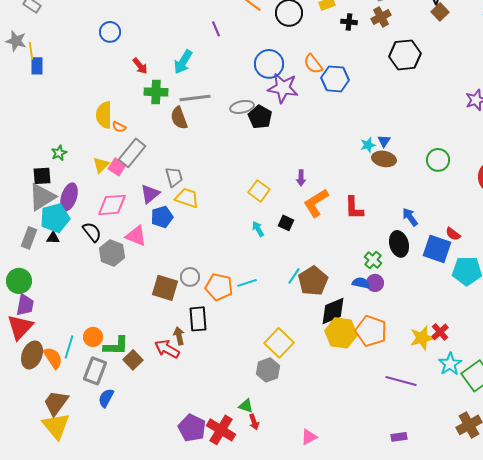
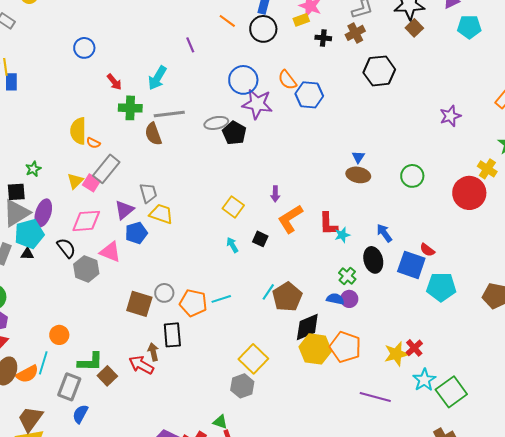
cyan star: (368, 145) -> (342, 235), moved
orange circle: (93, 337) -> (59, 335), moved
orange semicircle: (53, 358) -> (27, 374), turned 95

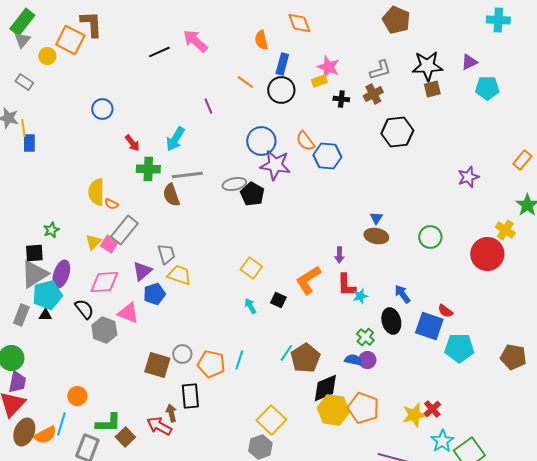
brown square: (414, 28) -> (432, 89), turned 30
purple arrow: (275, 194) -> (339, 255), moved
cyan line: (221, 299) -> (239, 360), turned -54

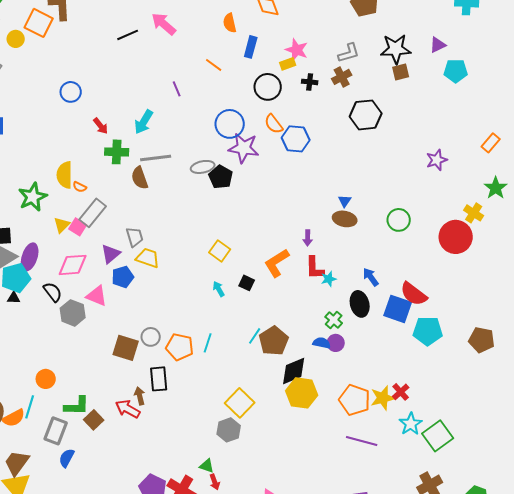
black circle: (281, 90) -> (268, 87), moved
green star: (51, 230) -> (33, 197), moved, size x1.8
red semicircle: (445, 311) -> (414, 294), size x1.8
orange pentagon: (363, 408) -> (355, 400), moved

